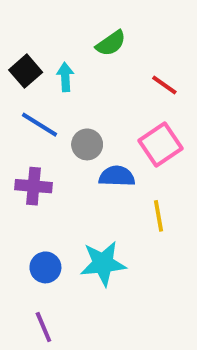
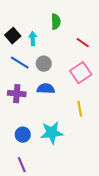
green semicircle: (111, 43) -> (56, 22), turned -56
gray circle: (87, 144) -> (44, 64), moved
blue semicircle: (117, 176) -> (46, 89), moved

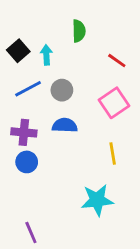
blue line: (20, 63) -> (28, 89), turned -60
cyan star: (52, 133) -> (97, 200), moved
blue circle: (23, 135) -> (27, 162), moved

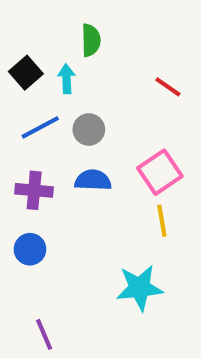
green semicircle: (79, 31) -> (91, 40), moved
pink square: (114, 103) -> (160, 172), moved
blue circle: (27, 162) -> (30, 249), moved

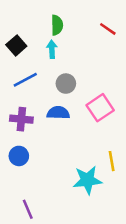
cyan arrow: (67, 79) -> (52, 49), moved
red line: (168, 87) -> (108, 29), moved
gray circle: (89, 129) -> (66, 84), moved
yellow line: (162, 221) -> (112, 161), moved

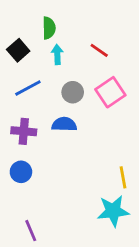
green semicircle: (57, 25) -> (49, 28), moved
red line: (108, 29) -> (99, 50), moved
pink square: (100, 108) -> (110, 92), moved
cyan star: (87, 180) -> (113, 211), moved

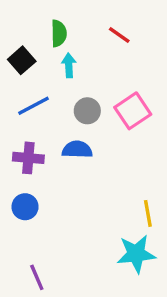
red line: (99, 50) -> (119, 35), moved

